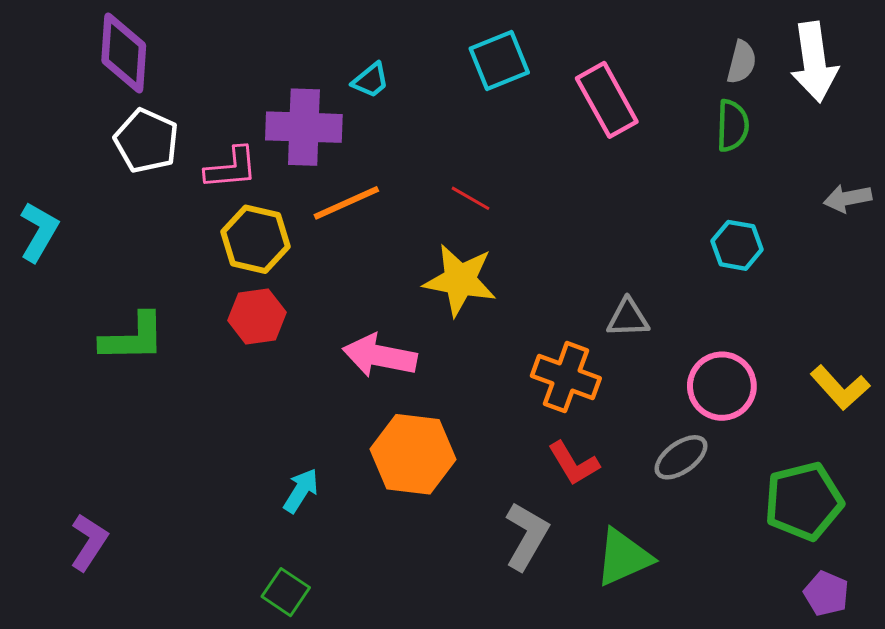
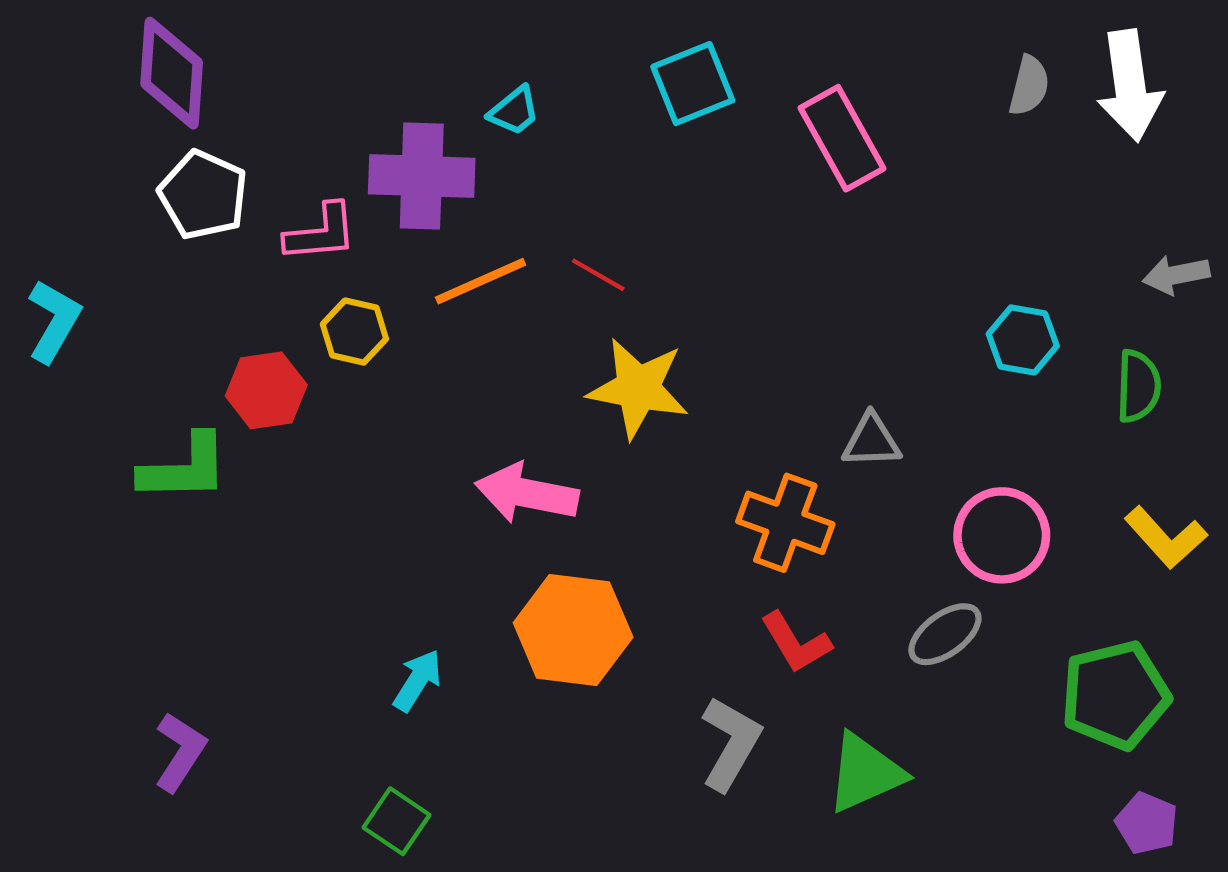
green semicircle: (732, 126) -> (1138, 386), moved
red line: (471, 198) -> (598, 275), moved
yellow hexagon: (255, 239) -> (354, 332), size x0.7
red hexagon: (257, 316) -> (266, 390), moved
purple L-shape: (89, 542) -> (180, 752), moved

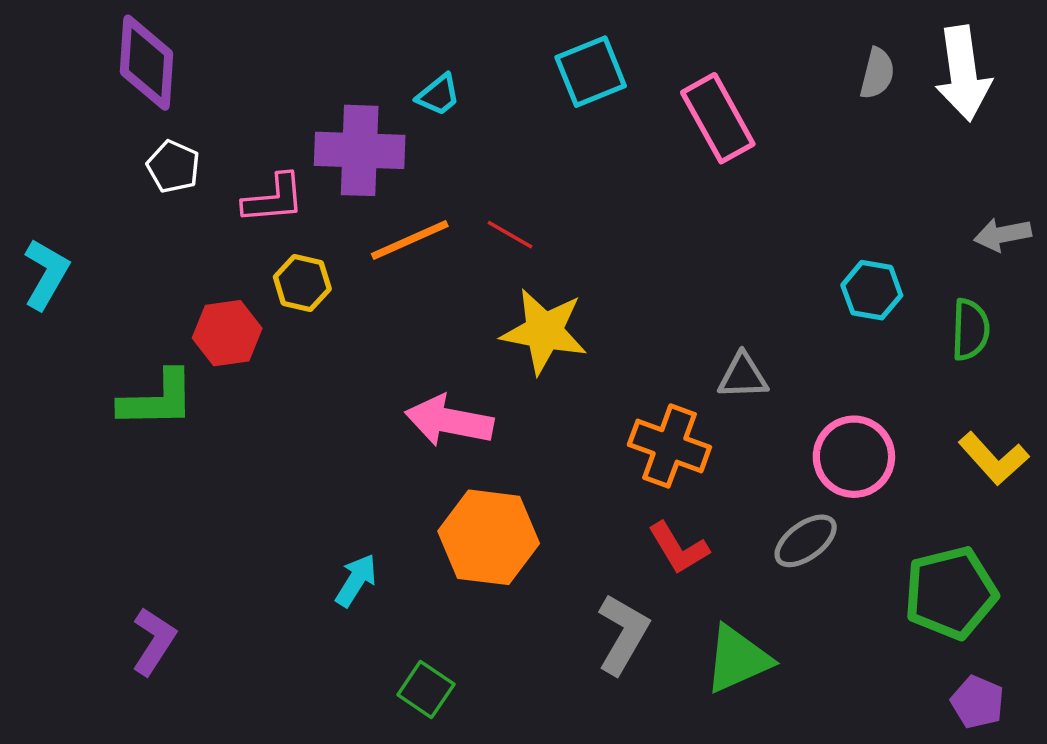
white pentagon: (203, 195) -> (173, 167), size x0.7
green square: (396, 821) -> (426, 690), moved

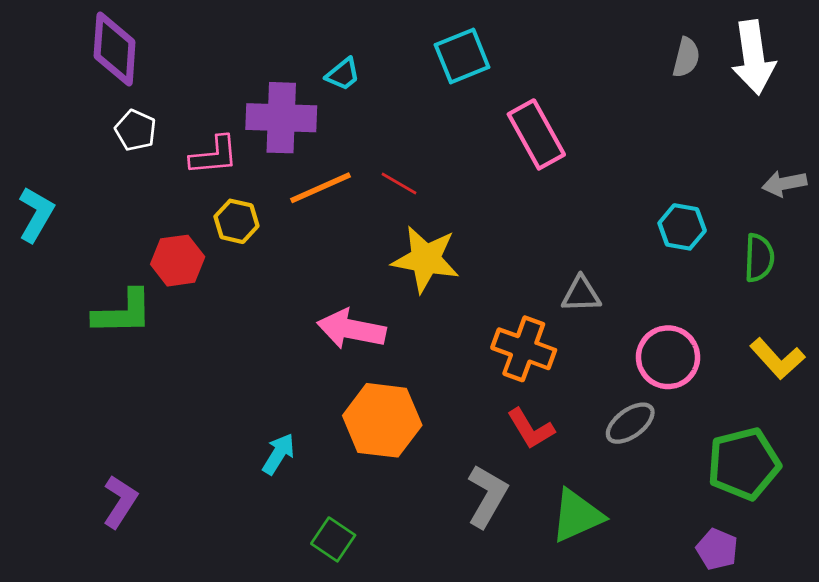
pink rectangle: (718, 118) -> (536, 134), moved
purple pentagon: (978, 702) -> (717, 549), moved

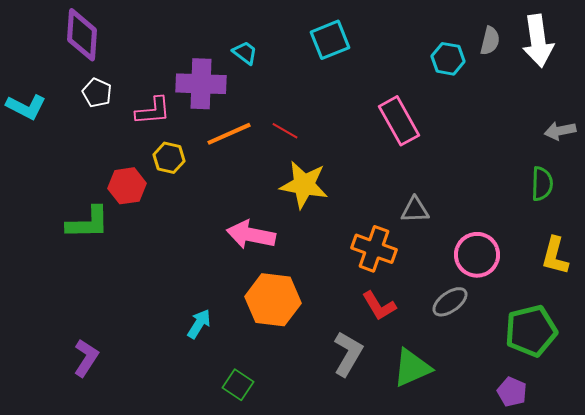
cyan trapezoid: (343, 74) -> (245, 53), turned -104
pink rectangle: (536, 134) -> (399, 121), moved
cyan L-shape: (36, 214) -> (26, 107), moved, turned 87
cyan hexagon: (682, 227) -> (448, 59), moved
yellow L-shape: (777, 359) -> (555, 256), turned 57

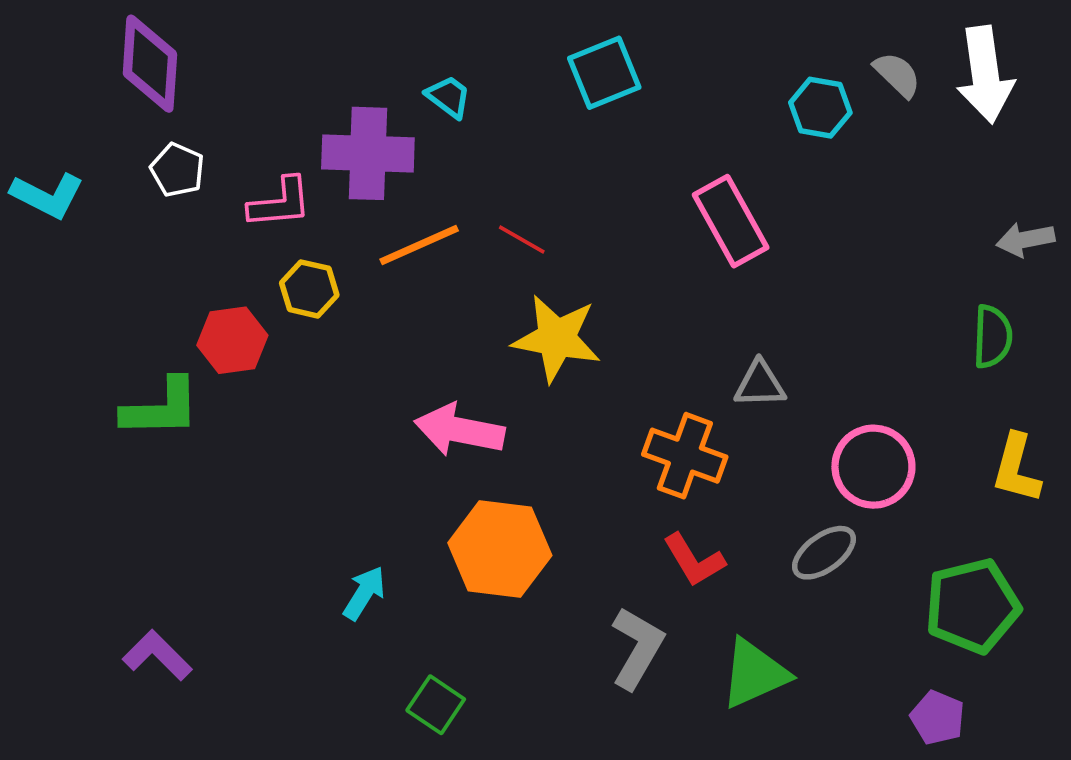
gray semicircle: (490, 41) -> (897, 75), turned -60
purple L-shape: (86, 358) -> (157, 655), turned -78

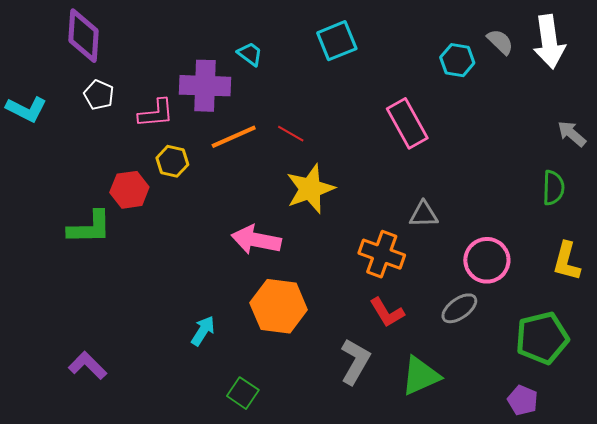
gray arrow: (1025, 239) -> (572, 134), turned 52
yellow star: (557, 338) -> (310, 189), turned -30

